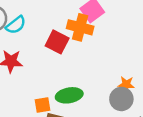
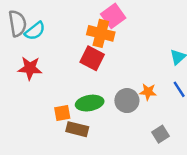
red square: (57, 42) -> (92, 58), moved
gray circle: (121, 99) -> (127, 101), moved

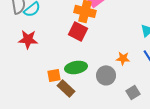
gray circle: (127, 101) -> (106, 75), moved
brown rectangle: (77, 129) -> (66, 88), turned 30

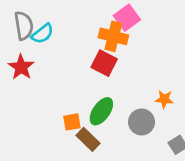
red star: (28, 39) -> (21, 67), moved, turned 30
green ellipse: (76, 67) -> (101, 111), turned -45

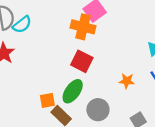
red square: (104, 63) -> (82, 61), moved
gray circle: (142, 122) -> (98, 110), moved

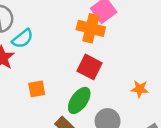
cyan semicircle: (22, 25) -> (23, 39), moved
orange square: (47, 100) -> (37, 89), moved

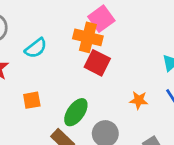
cyan semicircle: (23, 39) -> (36, 48), moved
red square: (90, 67) -> (97, 63), moved

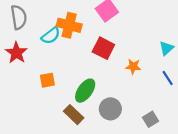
orange cross: (88, 37) -> (69, 25), moved
orange star: (139, 100) -> (133, 66), moved

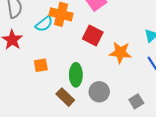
orange star: (133, 66) -> (120, 53), size x1.5
green ellipse: (85, 91) -> (76, 75), turned -35

